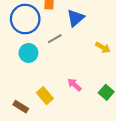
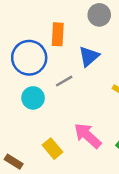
pink arrow: (74, 85) -> (88, 136), size x1.6
brown rectangle: (21, 107) -> (14, 162), moved

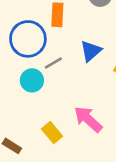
blue triangle: (89, 56) -> (91, 51), moved
gray line: (64, 81) -> (53, 63), moved

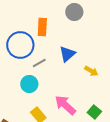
cyan circle: (32, 80) -> (29, 84), moved

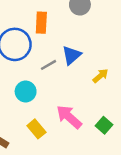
gray line: (39, 63) -> (49, 65), moved
yellow arrow: (91, 71) -> (100, 76), turned -72

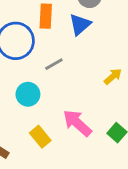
blue triangle: (71, 55) -> (80, 24), moved

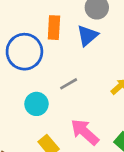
gray line: (54, 64) -> (69, 84), moved

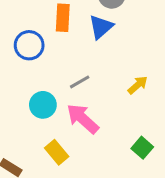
blue circle: (24, 52) -> (29, 45), size x0.7
pink arrow: (85, 132) -> (83, 119), moved

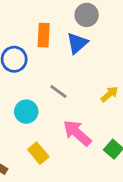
gray line: (80, 82) -> (58, 91), turned 66
pink arrow: (83, 119) -> (77, 133), moved

